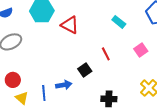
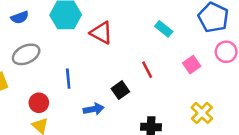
red circle: (13, 80) -> (39, 103), moved
blue line: (44, 93) -> (68, 79), moved

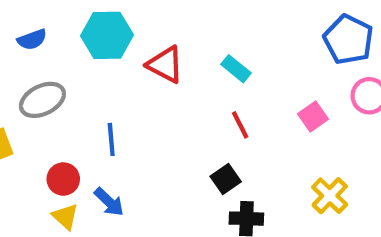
cyan rectangle: (164, 29) -> (236, 69), moved
black square: (120, 90) -> (226, 179), moved
blue arrow: (94, 109) -> (109, 202), moved, turned 54

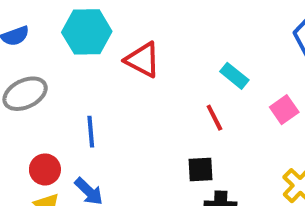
cyan rectangle: (236, 69) -> (234, 76), moved
black square: (226, 179) -> (200, 169), turned 32

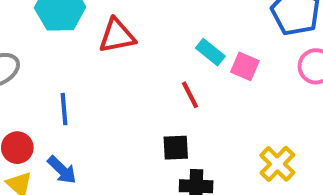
red triangle: (143, 60) -> (117, 36), turned -39
pink square: (284, 110) -> (245, 66), moved, turned -32

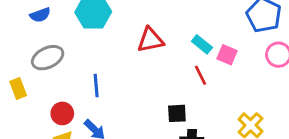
red triangle: (117, 36) -> (150, 40), moved
red line: (190, 95) -> (200, 75), moved

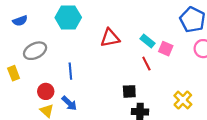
blue semicircle: (40, 15) -> (20, 21), moved

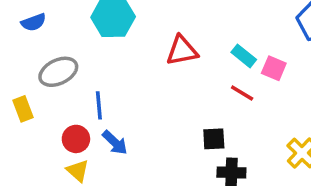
red line: (146, 64) -> (242, 93), turned -32
blue line: (70, 71) -> (99, 105), moved
blue arrow: (69, 103) -> (115, 142), moved

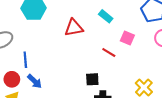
cyan rectangle: (244, 56) -> (106, 16), moved

